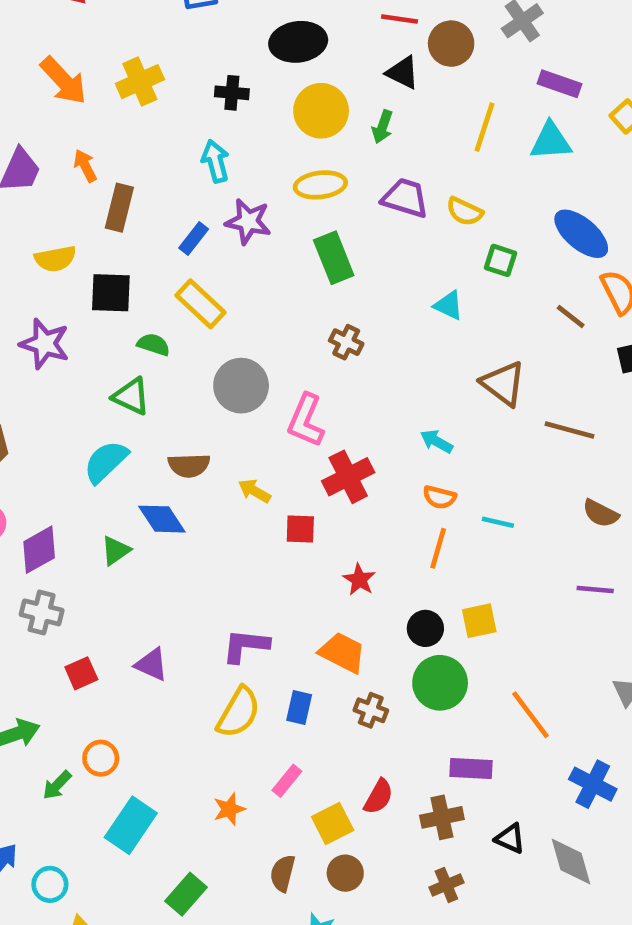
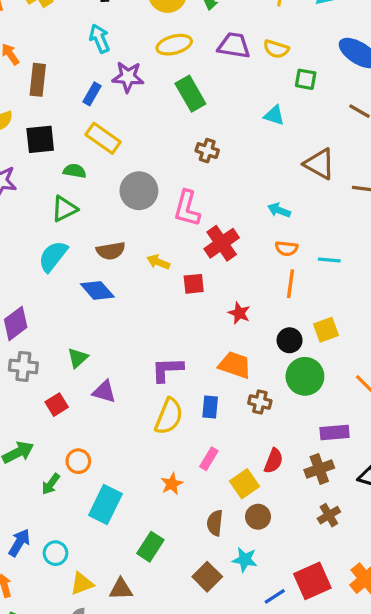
green triangle: (131, 396) -> (64, 209), turned -44
green triangle: (116, 551) -> (78, 358), moved

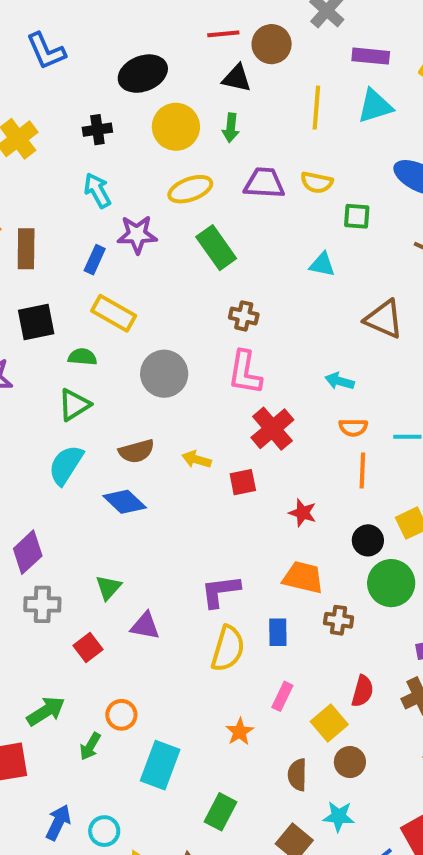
pink L-shape: (187, 208) -> (245, 372), moved

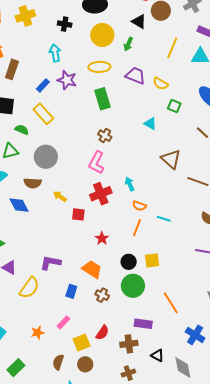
gray circle: (164, 374) -> (46, 157), moved
cyan arrow: (339, 381) -> (130, 184), moved, turned 32
yellow semicircle: (228, 649) -> (29, 288), moved

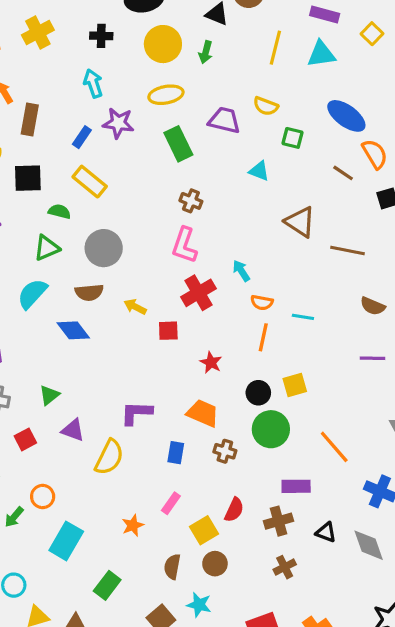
purple trapezoid: (135, 76) -> (224, 120), moved

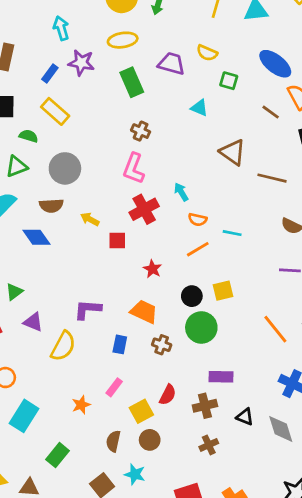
orange line: (263, 337) -> (198, 249), turned 45
orange line: (334, 447) -> (275, 329), moved

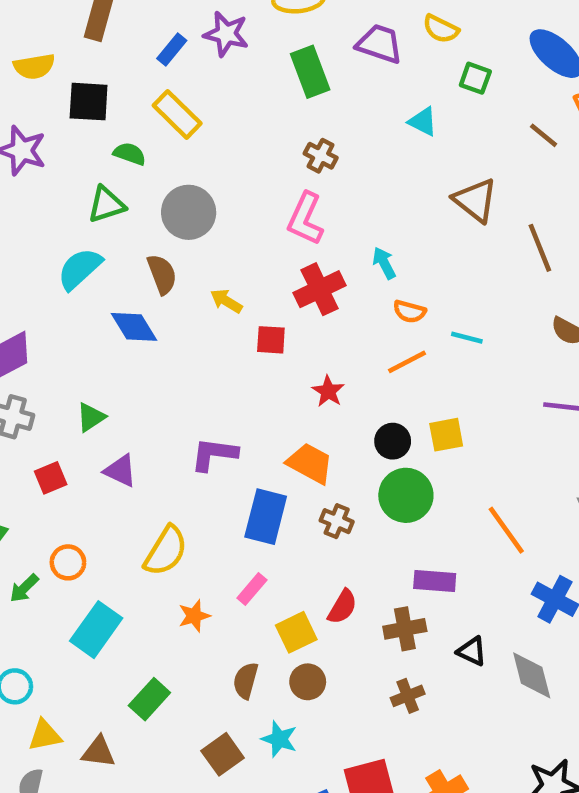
brown line: (272, 178) -> (540, 248), turned 52
brown semicircle: (51, 206) -> (162, 274), turned -110
orange line: (275, 329) -> (506, 530), moved
blue rectangle: (120, 344) -> (266, 517), size x1.6
yellow semicircle: (63, 346) -> (166, 551), moved

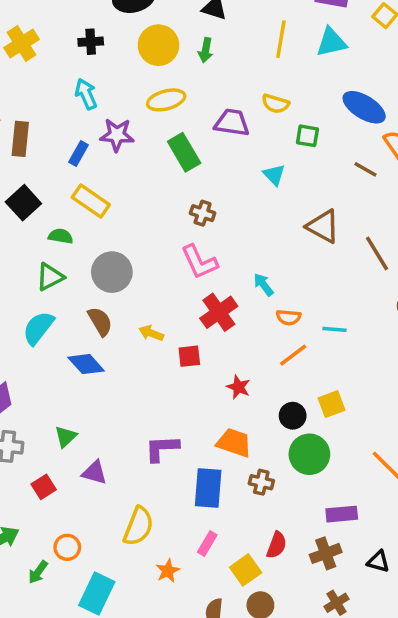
black square: (89, 102) -> (23, 203), turned -36
cyan triangle: (423, 122) -> (274, 175), turned 30
pink L-shape: (305, 219) -> (199, 262), turned -39

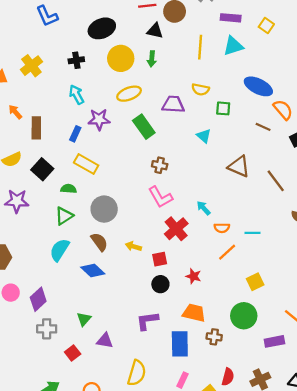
black circle: (293, 416) -> (160, 284), moved
purple rectangle: (342, 514) -> (274, 341), moved

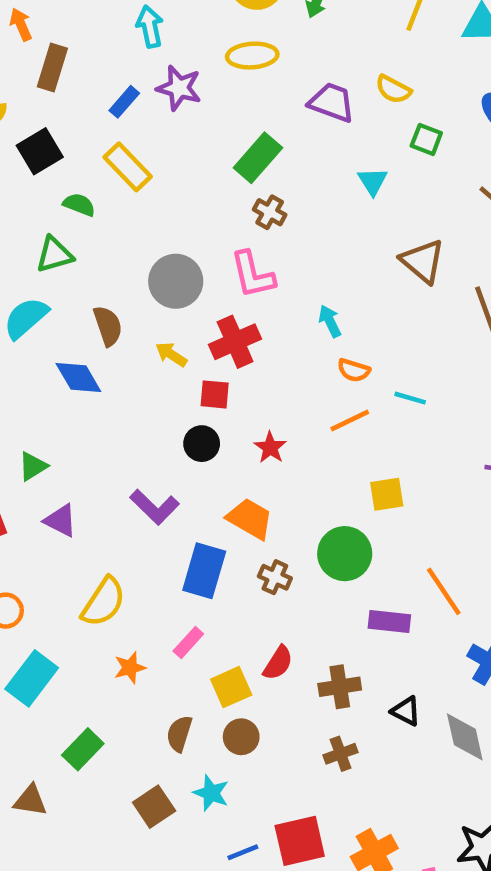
green rectangle: (144, 127) -> (258, 158), moved, turned 60
gray circle: (104, 209) -> (176, 281), moved
red cross: (176, 229) -> (235, 342), moved
purple L-shape: (147, 321) -> (155, 507), turned -145

